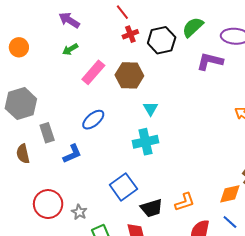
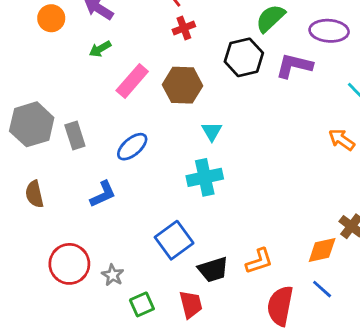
black hexagon: (162, 40) -> (244, 57), moved
orange circle: (19, 47) -> (51, 18), moved
gray rectangle: (47, 133) -> (75, 135), moved

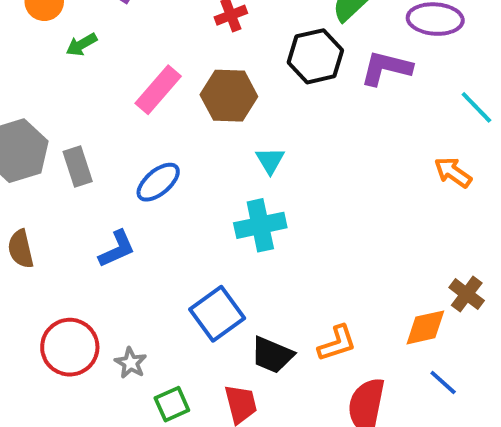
green arrow: (100, 49) -> (82, 45), moved
black trapezoid: (213, 270) -> (272, 355), turned 40
blue line: (322, 289) -> (443, 383), moved

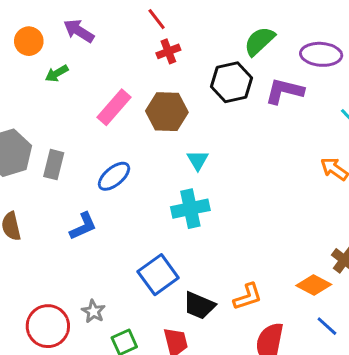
gray rectangle: (78, 166) -> (54, 165), turned 32
orange diamond: (425, 327) -> (314, 285), turned 40
red circle: (70, 347) -> (48, 326), moved

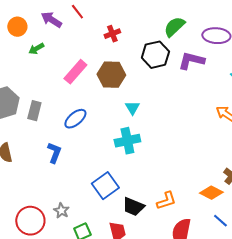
red line: (157, 19) -> (77, 12), moved
blue L-shape: (83, 226) -> (54, 153), turned -45

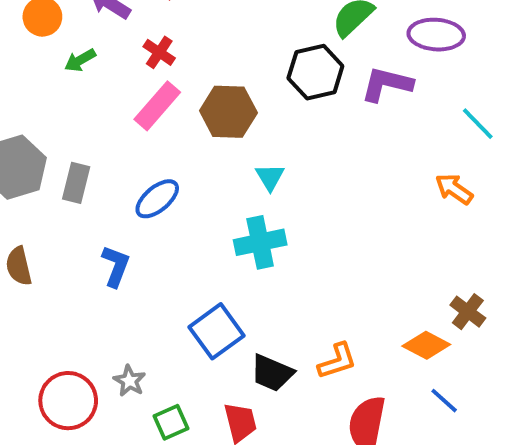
red cross: (112, 34) -> (159, 52), moved, turned -35

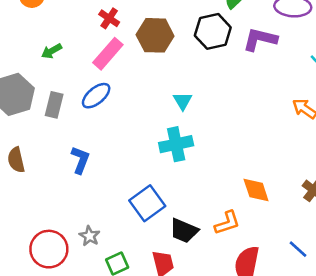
green arrow: (80, 60) -> (51, 51), moved
brown hexagon: (228, 112) -> (155, 35), moved
blue ellipse: (157, 199) -> (96, 96), moved
orange diamond: (426, 345) -> (256, 190), moved, turned 44

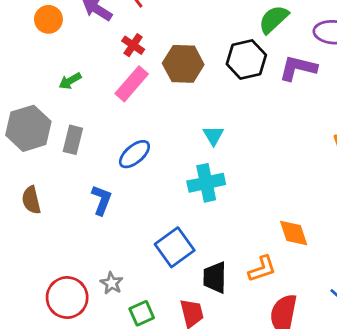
blue ellipse: (96, 96) -> (134, 154), moved
black trapezoid: (184, 231) -> (215, 277), turned 68

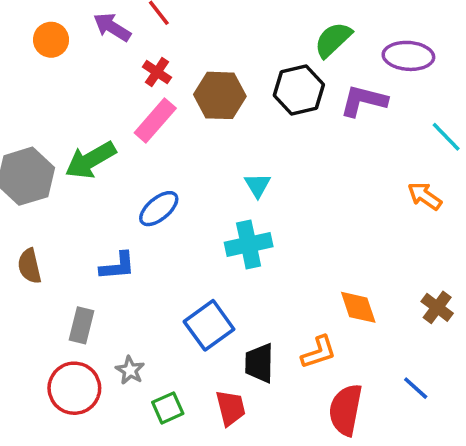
green arrow: (70, 81) -> (91, 160), moved, size x1.8
gray rectangle: (73, 140) -> (82, 325), moved
blue L-shape: (102, 200) -> (117, 266), turned 64

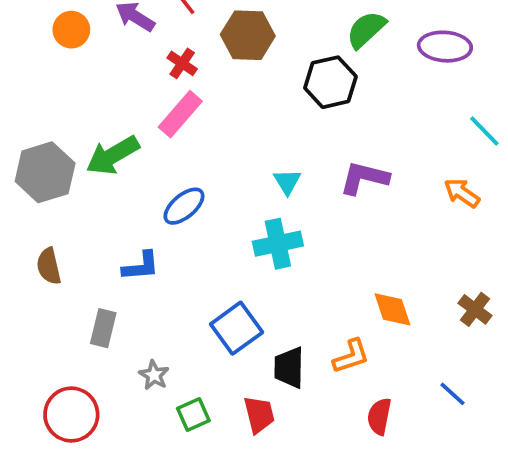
brown hexagon: (220, 95) -> (248, 35), moved
purple L-shape: (364, 101) -> (364, 178), moved
red circle: (74, 388) -> (71, 415), moved
red semicircle: (346, 410) -> (379, 416), size x0.7

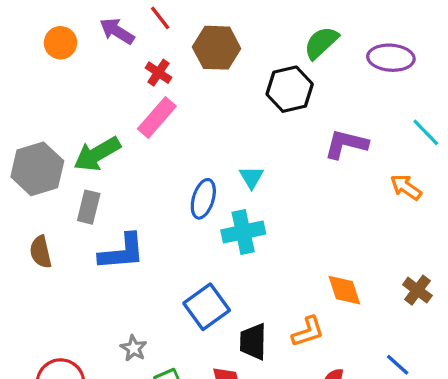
purple L-shape: (364, 178) -> (346, 144), moved
blue ellipse: (184, 206) -> (203, 199), moved, turned -33
blue L-shape: (141, 266) -> (122, 252), size x1.4
gray rectangle: (103, 328) -> (89, 207), moved

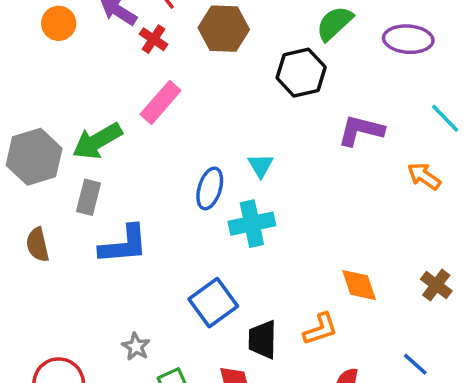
red cross: (158, 73) -> (154, 39), moved

